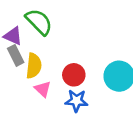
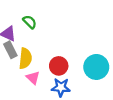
green semicircle: (39, 22) -> (30, 22), size x0.6

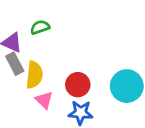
green semicircle: (30, 22) -> (40, 27), turned -64

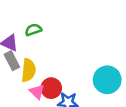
red circle: (78, 85) -> (51, 88), moved

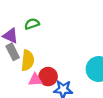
pink triangle: (37, 92) -> (35, 80), turned -48

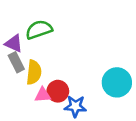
green semicircle: (32, 24) -> (39, 30), size x1.5

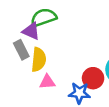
purple triangle: (14, 43) -> (31, 31), moved
red circle: (58, 91) -> (93, 78), moved

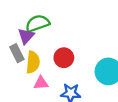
purple triangle: (31, 31) -> (26, 36), turned 48
red circle: (93, 78) -> (64, 58), moved

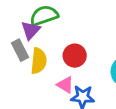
pink triangle: (41, 83) -> (65, 85), moved, turned 35

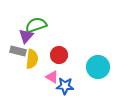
gray rectangle: (20, 50) -> (18, 51), turned -49

